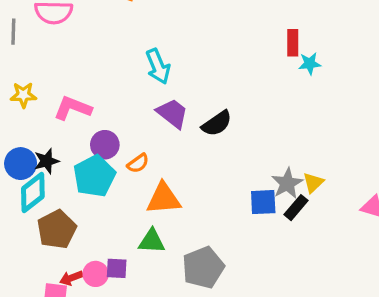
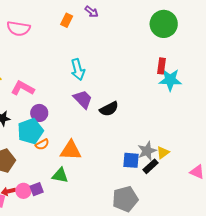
cyan star: (310, 64) -> (170, 80), size x1.6
orange semicircle: (138, 163) -> (42, 144), moved
gray pentagon: (203, 267) -> (125, 199), moved
purple square: (117, 268) -> (37, 189), turned -32

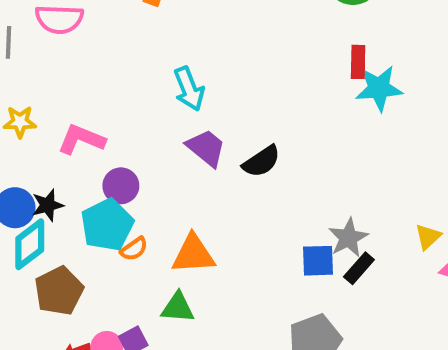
yellow triangle: (163, 152) -> (428, 237), moved

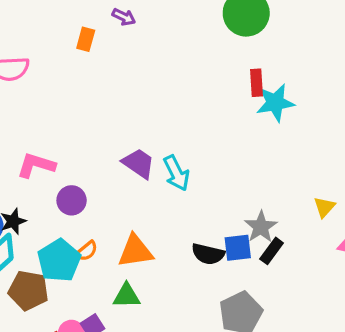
cyan arrow: (189, 89) -> (176, 173), moved
black semicircle: (261, 161) -> (208, 254), moved, turned 52
cyan pentagon: (107, 225) -> (59, 260), moved
yellow triangle: (428, 237) -> (324, 207), moved
brown pentagon: (59, 291) -> (28, 290), turned -30

